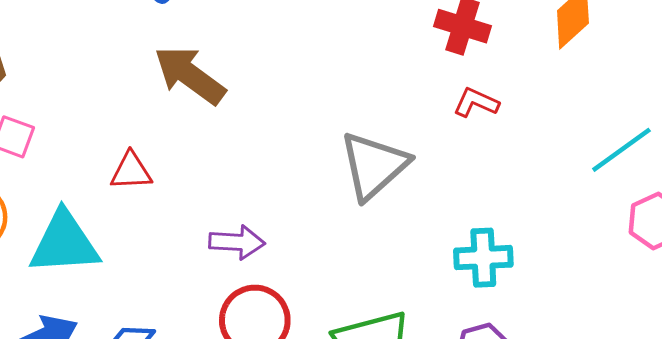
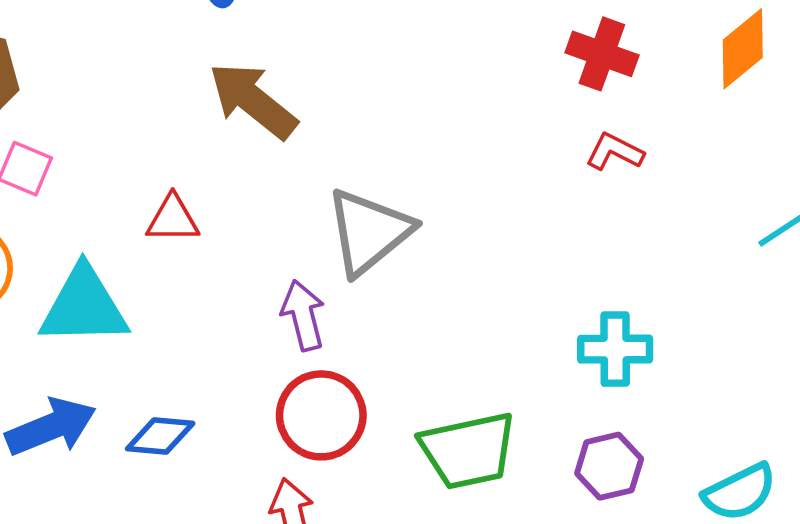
gray triangle: (374, 166) -> (369, 232), moved
purple arrow: (237, 242) -> (303, 315), turned -110

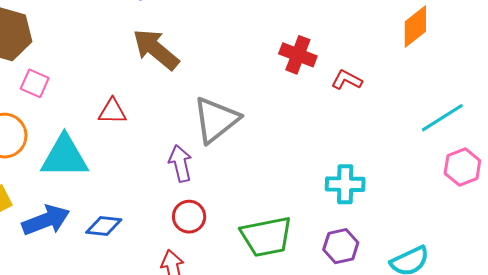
red cross: (602, 54) -> (298, 55), moved
red circle: (321, 415) -> (189, 217), size x0.7

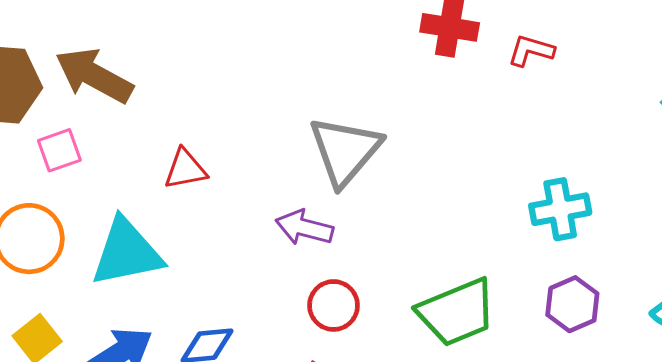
brown arrow: (156, 49) -> (94, 76), moved
pink square: (35, 83) -> (59, 150), turned -32
purple arrow: (180, 163) -> (304, 228), turned -51

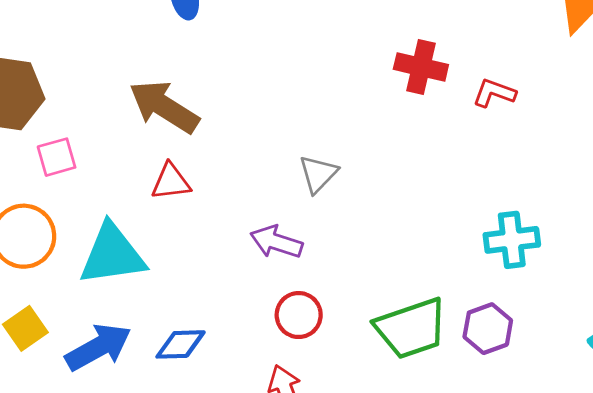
brown arrow: (94, 76) -> (164, 107), moved
gray triangle: (345, 151) -> (318, 174), size x0.6
purple hexagon: (572, 304) -> (488, 329), moved

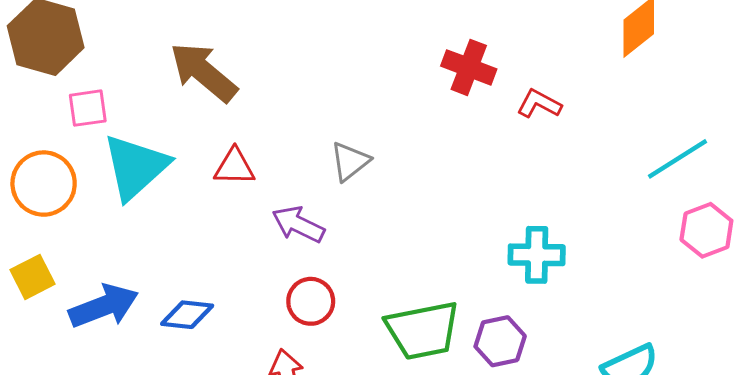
red triangle: (171, 182) -> (234, 167), moved
cyan triangle: (112, 255) -> (136, 167), moved, turned -42

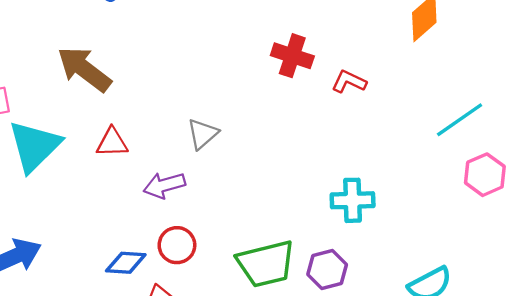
purple arrow: (298, 224) -> (164, 185), turned -39
blue diamond: (187, 315) -> (126, 263), moved

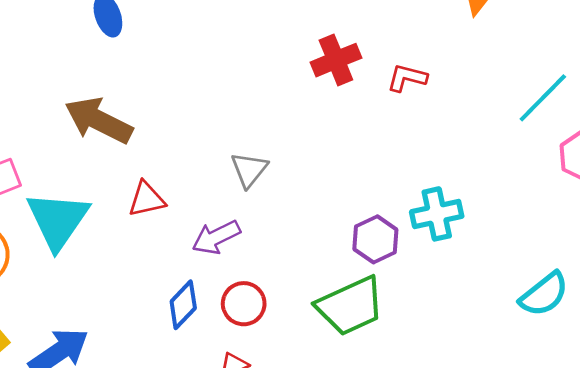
red cross: (292, 56) -> (336, 60), turned -30
blue diamond: (126, 263) -> (183, 305), moved, turned -39
purple hexagon: (327, 269) -> (375, 239), moved

